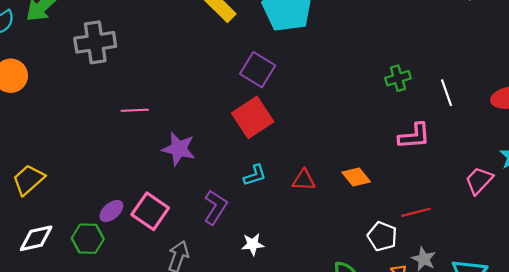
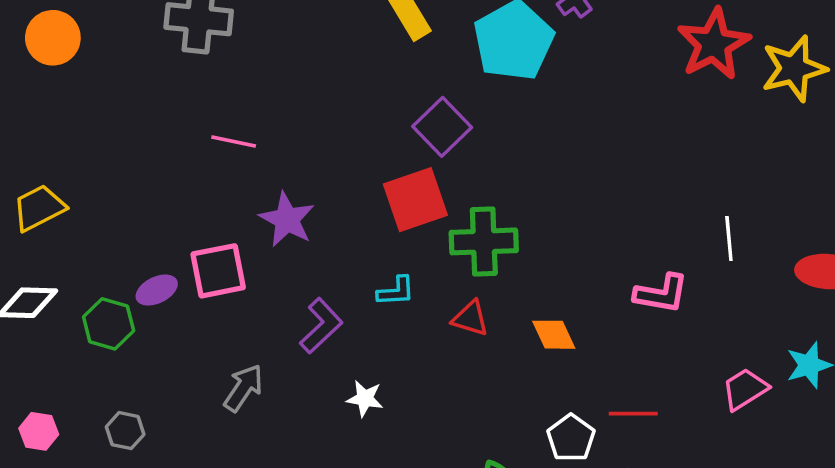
green cross: (398, 78) -> (484, 241), moved, size x1.6
pink square: (150, 211) -> (218, 271), moved, turned 30

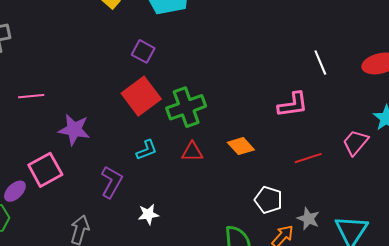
purple square: (442, 127) -> (143, 51), size x0.7
red line: (633, 414) -> (308, 158), moved

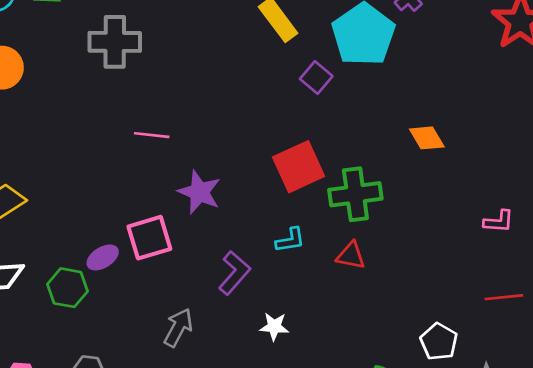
purple square: (143, 51) -> (316, 78), moved
pink L-shape: (293, 105) -> (499, 221), size x0.7
orange diamond: (241, 146) -> (427, 138), moved

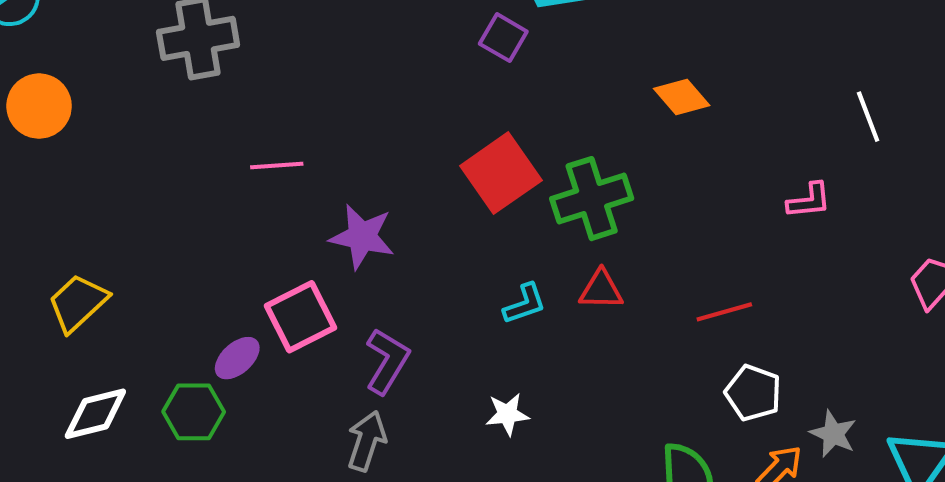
cyan L-shape: (290, 240) -> (525, 304), moved
purple L-shape: (234, 273) -> (387, 361), moved
red line: (504, 297) -> (724, 312), moved

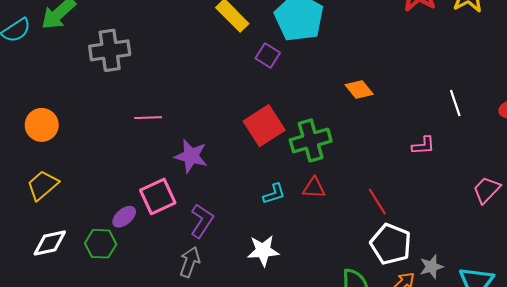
orange circle: (39, 106) -> (42, 125), moved
red line: (724, 312) -> (377, 202), turned 72
white pentagon: (753, 393) -> (391, 244), size x1.4
white star: (507, 414) -> (263, 251), size x1.4
gray star: (833, 434) -> (432, 267), turned 30

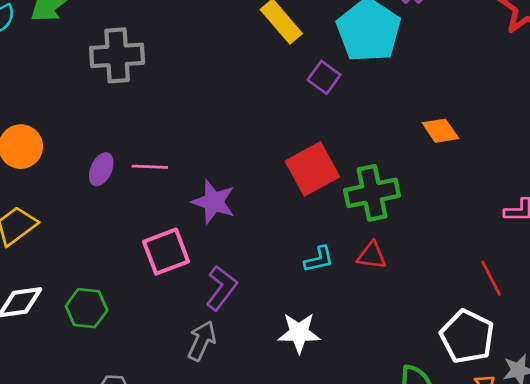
pink line: (148, 118) -> (150, 167), moved
red line: (377, 202) -> (491, 278), moved
purple ellipse: (124, 217) -> (101, 169), moved, turned -30

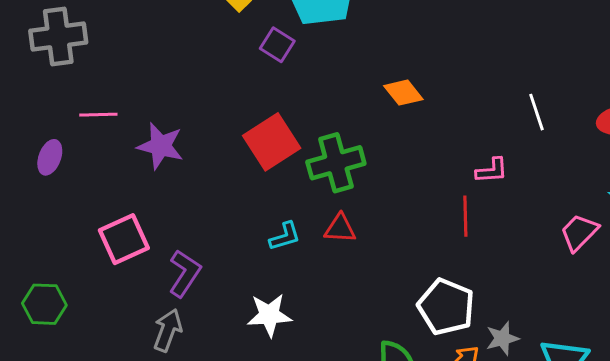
pink line: (150, 167) -> (98, 115), moved
purple star: (214, 202) -> (160, 146), moved
red line: (491, 278) -> (465, 216), moved, turned 30

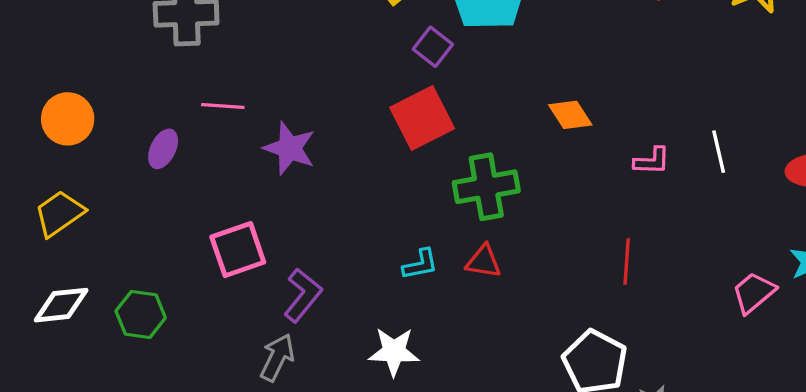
red square: (272, 142) -> (422, 118), moved
pink L-shape: (492, 171) -> (652, 161), moved

